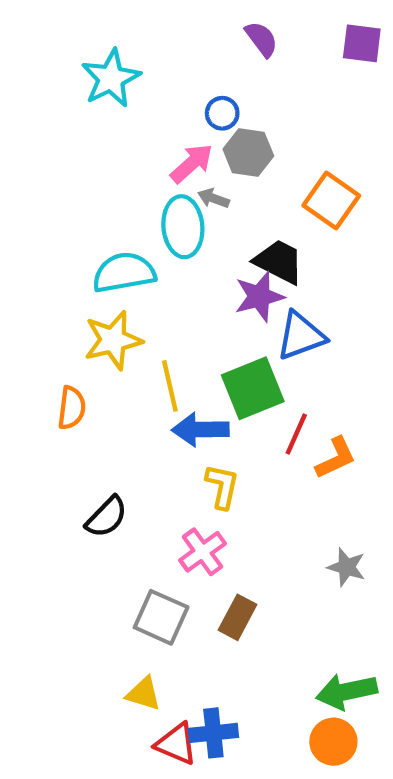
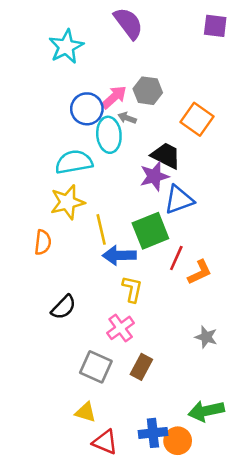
purple semicircle: (261, 39) -> (128, 23), moved, size x1.5
blue circle: (222, 113) -> (87, 109), moved, size x1.6
blue cross: (213, 733) -> (153, 433), moved
orange circle: (333, 742) -> (178, 441), moved

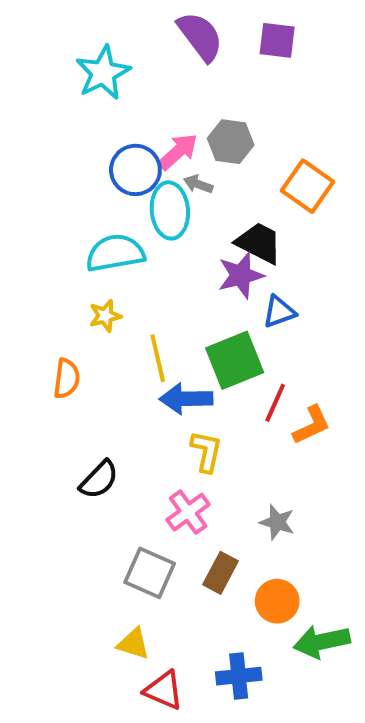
purple square: (215, 26) -> (277, 40), moved
blue triangle: (179, 200) -> (279, 312), size x0.7
yellow star: (67, 202) -> (105, 316), size x0.6
gray star: (206, 337) -> (277, 522), moved
orange circle: (178, 441) -> (277, 601), moved

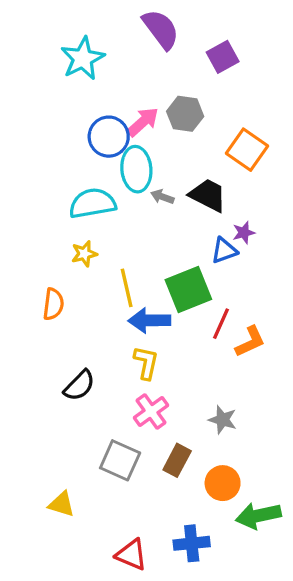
purple square: (277, 40) -> (223, 57), moved, turned -36
gray arrow: (198, 184) -> (162, 197), moved
purple star: (241, 275) -> (244, 233), moved, size x0.6
yellow L-shape: (206, 451) -> (146, 363), moved
yellow triangle: (133, 644) -> (62, 504), moved

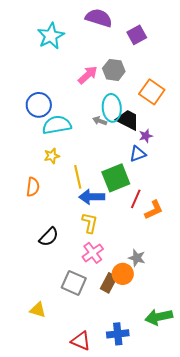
purple semicircle: (161, 29) -> (99, 18), turned -36
blue circle: (109, 137) -> (39, 105), moved
cyan ellipse: (136, 169) -> (112, 108), moved
purple star: (244, 233) -> (146, 136), moved
orange circle: (223, 483) -> (123, 274), moved

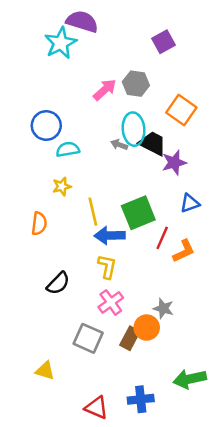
purple semicircle: (99, 18) -> (82, 21), moved
cyan semicircle: (57, 125) -> (68, 149), size x0.7
purple star: (146, 136) -> (174, 163), size x1.5
blue triangle: (138, 154) -> (190, 203), moved

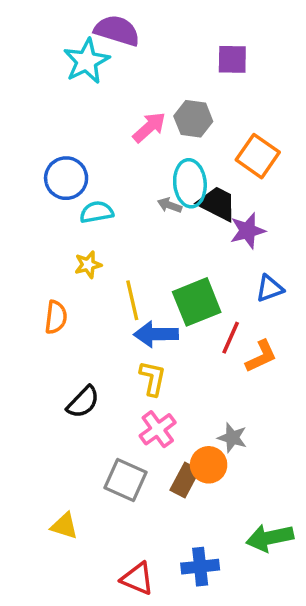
purple square: (163, 42) -> (232, 59), turned 30

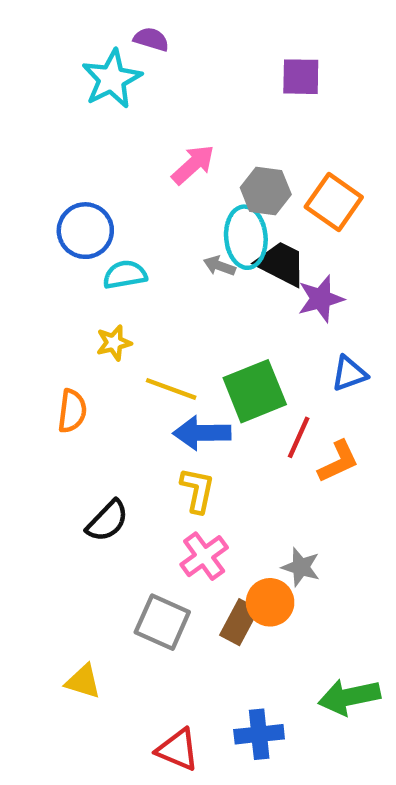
purple semicircle: (117, 31) -> (151, 39), size x0.6
gray hexagon: (193, 119) -> (266, 191), moved
yellow line: (132, 300) -> (171, 389), turned -57

